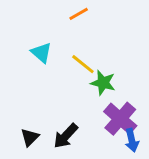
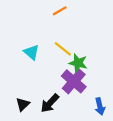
cyan triangle: (41, 53) -> (31, 52), moved
purple cross: (120, 119) -> (74, 81), moved

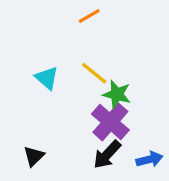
black arrow: (50, 103) -> (107, 155), moved
blue arrow: (100, 106) -> (149, 159), turned -91

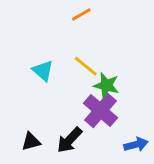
black arrow: (107, 155) -> (69, 140), moved
black triangle: (34, 156) -> (31, 142), turned 30

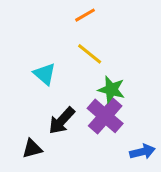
yellow line: (86, 66) -> (90, 54), moved
black arrow: (69, 140) -> (62, 121), moved

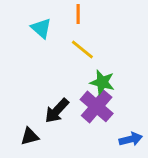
orange line: (85, 15) -> (78, 14), turned -60
cyan triangle: (45, 74) -> (41, 28), moved

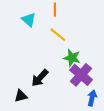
purple cross: (97, 106) -> (81, 75), moved
blue arrow: (131, 139) -> (92, 98), turned -63

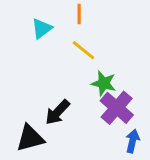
cyan triangle: (29, 20) -> (42, 28), turned 42
black triangle: (21, 96) -> (30, 138), size x1.5

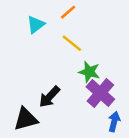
orange line: (79, 14) -> (68, 12), turned 49

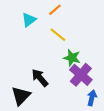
black arrow: (49, 97) -> (40, 78), turned 96
black triangle: (26, 119) -> (21, 96), turned -30

